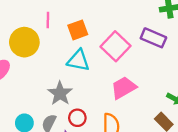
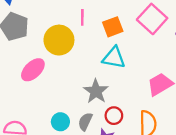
pink square: (115, 46) -> (152, 19), moved

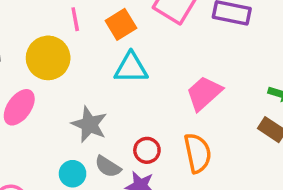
gray star: (96, 91) -> (89, 124), moved
gray semicircle: (85, 122) -> (108, 167), turned -72

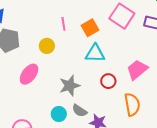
yellow circle: (48, 58) -> (47, 46), size x0.6
gray star: (89, 124) -> (70, 86), turned 30
red circle: (147, 150) -> (108, 81), moved

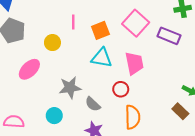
pink trapezoid: (137, 70) -> (134, 63), moved, turned 110
red circle: (108, 81) -> (121, 89), moved
gray semicircle: (80, 111) -> (93, 104), moved

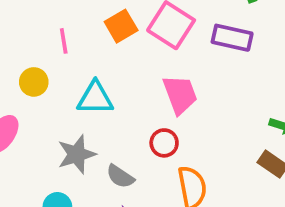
orange square: (100, 30) -> (121, 26), moved
cyan triangle: (102, 58) -> (95, 98), moved

